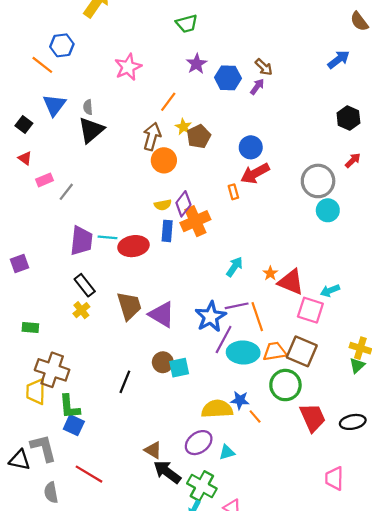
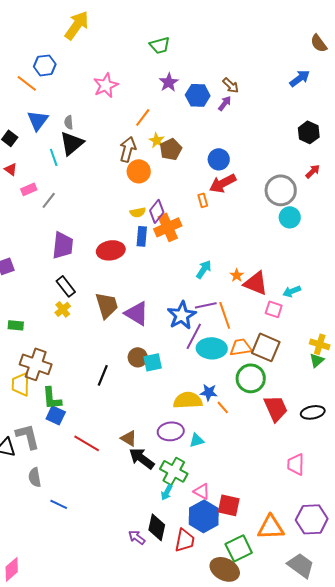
cyan line: (107, 237) -> (54, 157), moved, turned 66
pink square: (310, 310) -> (274, 309), size x0.7
purple ellipse: (199, 443) -> (171, 431), turned 30
red line: (89, 474) -> (87, 443), moved

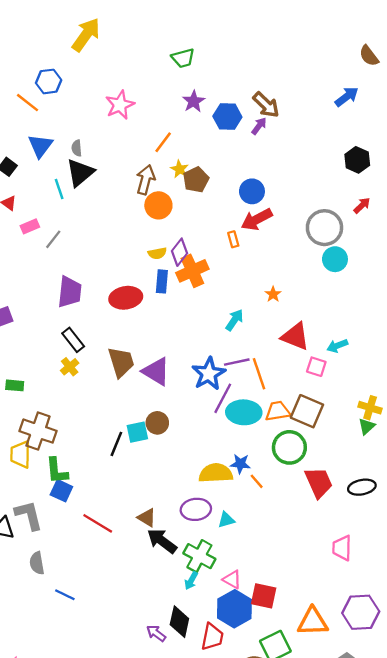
brown arrow: (231, 85) -> (266, 105), size x1.4
orange star: (237, 275) -> (273, 294), moved
cyan square: (153, 362) -> (137, 432), moved

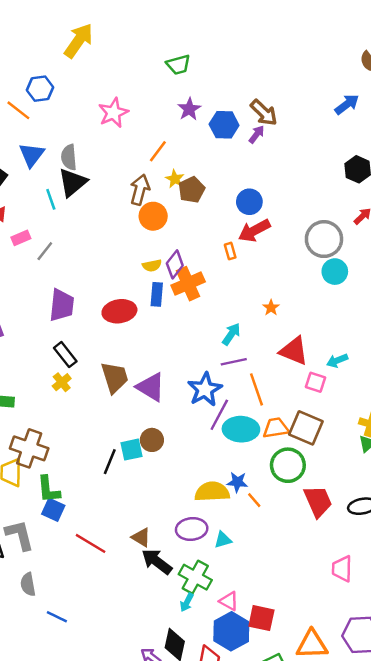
gray semicircle: (77, 148) -> (69, 157), size x1.5
purple line: (237, 362) -> (234, 362), moved

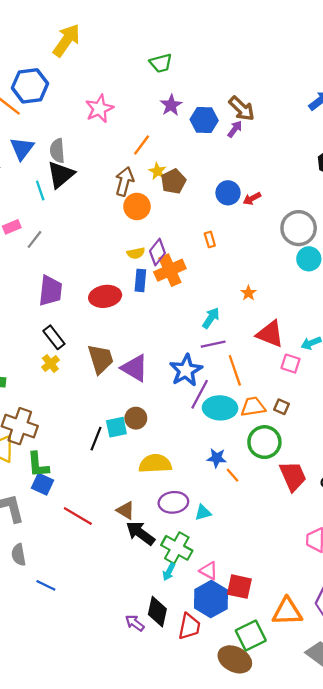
blue hexagon: (40, 89) -> (30, 86), size x1.4
red arrow: (254, 231) -> (252, 199), moved, size x0.6
brown square: (306, 428) -> (281, 407), size x0.5
yellow semicircle: (212, 492) -> (155, 464), moved

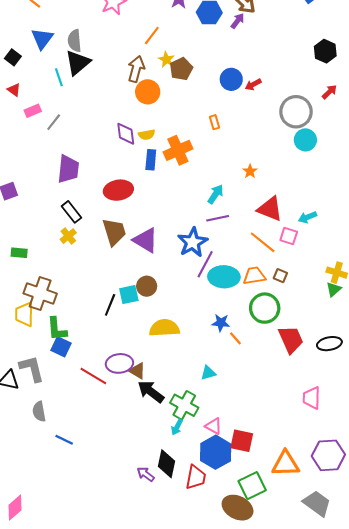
purple diamond: (157, 252) -> (126, 134), moved, turned -45
red ellipse: (105, 296) -> (118, 190), moved
orange line: (235, 370) -> (263, 242), moved, turned -32
purple ellipse: (173, 502) -> (119, 363), moved

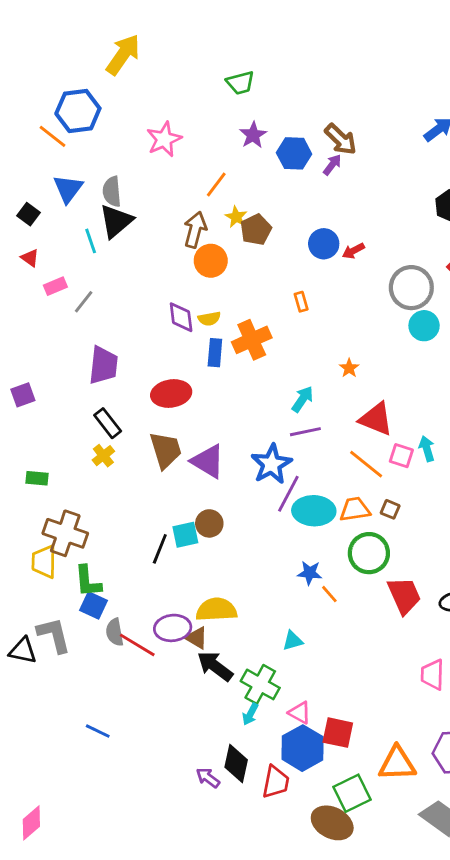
cyan arrow: (307, 217) -> (427, 449), moved, turned 96
yellow semicircle: (164, 328) -> (216, 610), moved
gray semicircle: (39, 411) -> (115, 632), moved

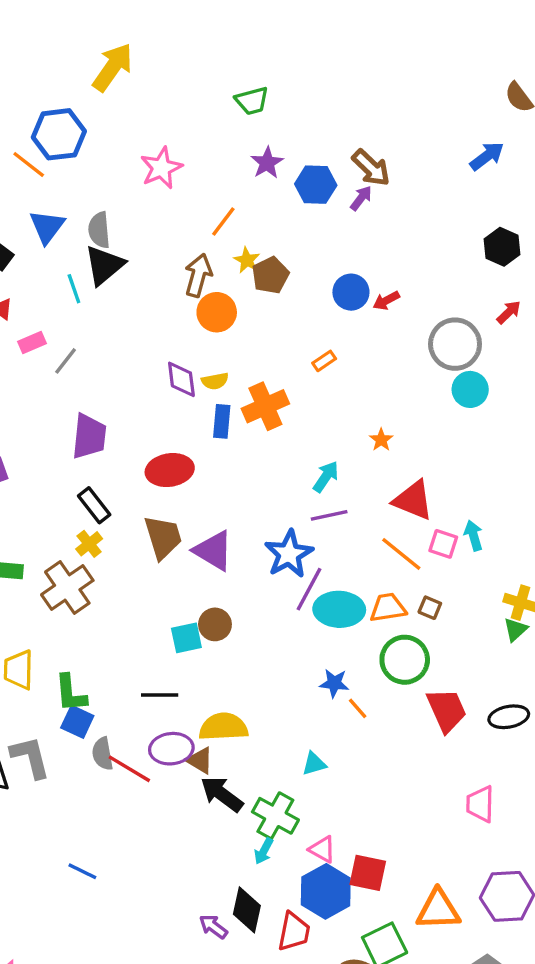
orange rectangle: (301, 302) -> (324, 361), turned 72
brown cross: (65, 533) -> (67, 588), moved, turned 36
black line: (160, 549) -> (160, 695), moved, turned 68

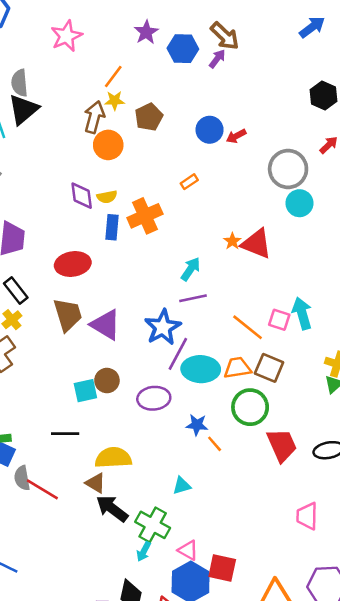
yellow star: (247, 260) -> (115, 101), moved, turned -30
red triangle: (413, 500) -> (256, 244), moved
cyan arrow: (473, 535) -> (302, 313), size x1.4
brown square: (430, 608) -> (269, 368), size x1.6
purple ellipse: (171, 749) -> (154, 398), moved

